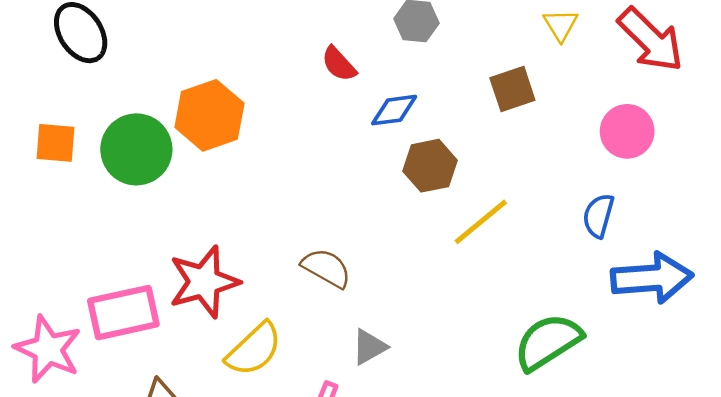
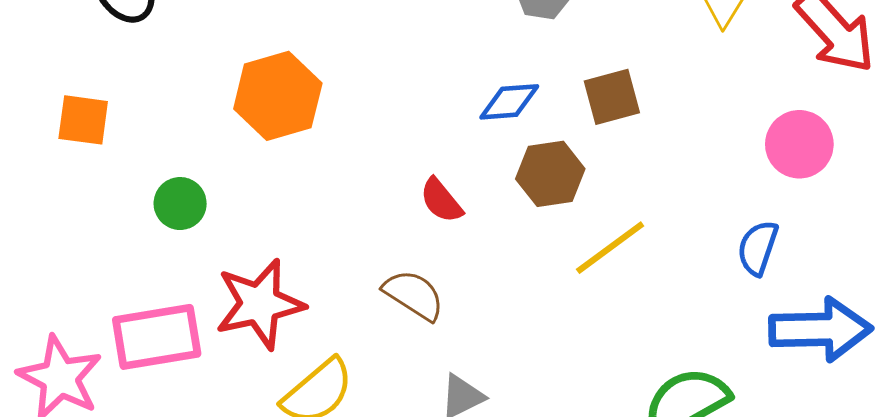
red semicircle: (339, 64) -> (441, 200), moved
brown square: (512, 89) -> (612, 97), moved
green circle: (136, 149) -> (180, 204), moved, size x0.6

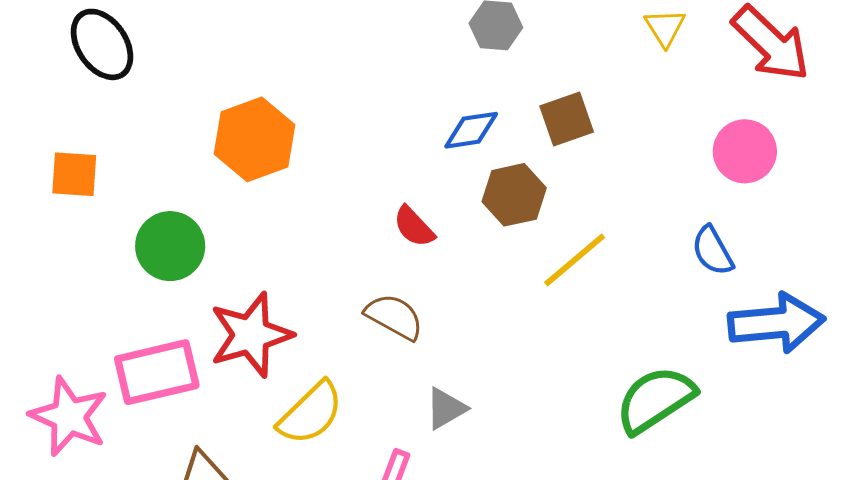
green circle: (180, 204) -> (170, 246), size x1.4
blue semicircle: (758, 248) -> (712, 251), turned -44

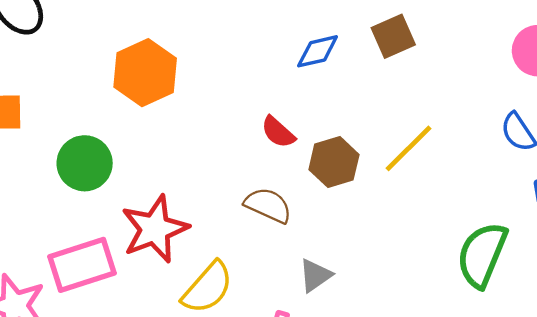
brown hexagon: (514, 195) -> (334, 162), moved
green semicircle: (655, 400) -> (482, 255), turned -30

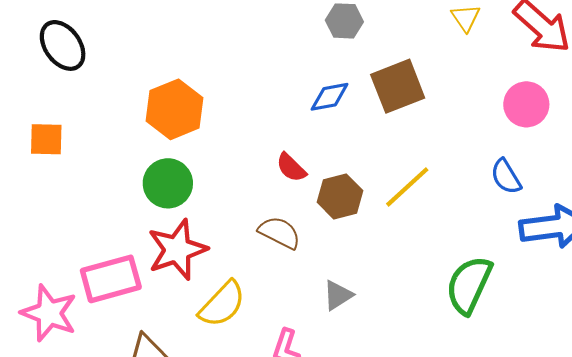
brown square: (393, 36) -> (398, 86), size x1.4
green circle: (85, 163) -> (168, 183), moved
gray triangle: (315, 275) -> (338, 295), moved

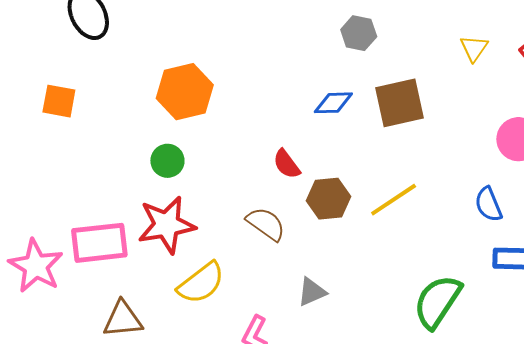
green circle: (168, 183) -> (167, 161), size x0.7

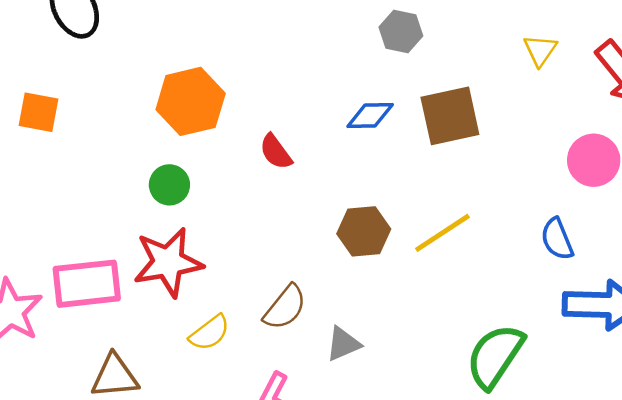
red semicircle: (287, 164) -> (276, 152), moved
brown semicircle: (266, 224) -> (285, 307), moved, turned 93
yellow semicircle: (201, 283) -> (210, 333), size x0.7

